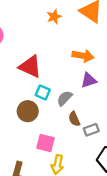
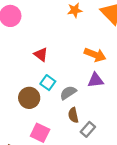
red triangle: (30, 67) -> (41, 54), size x0.6
gray rectangle: (91, 130) -> (88, 129), turned -40

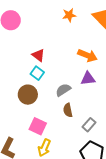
cyan square: (48, 83) -> (37, 73), moved
gray rectangle: (88, 129) -> (89, 125), moved

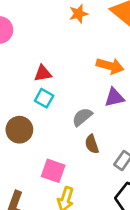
red triangle: (38, 55) -> (43, 73), turned -40
brown circle: (28, 95) -> (19, 130), moved

